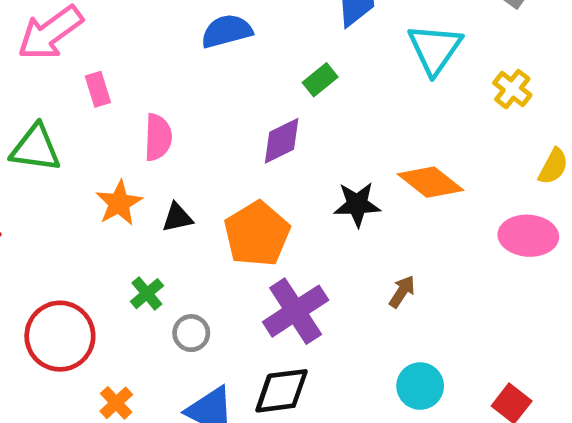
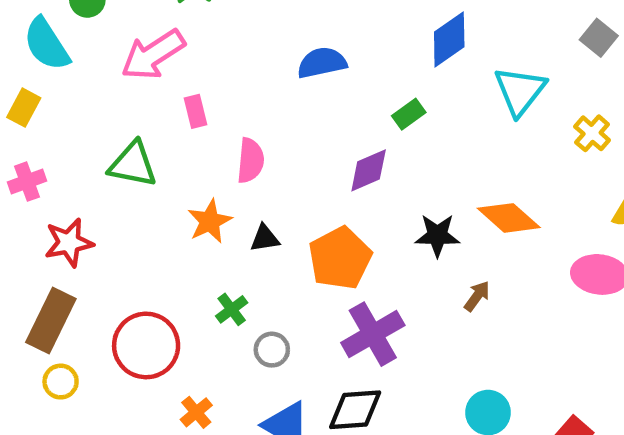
brown arrow: (402, 292) -> (477, 296), moved

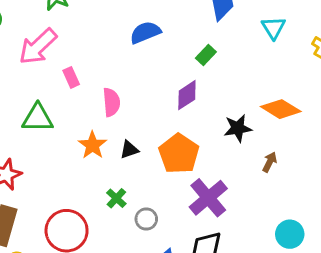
cyan triangle: (520, 91) -> (273, 28), size x0.7

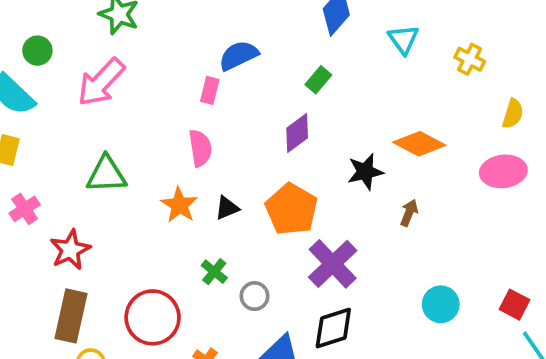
pink rectangle: (71, 77) -> (210, 90), moved, turned 42

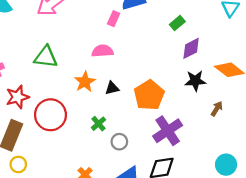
purple diamond: (297, 133) -> (191, 48), moved
pink semicircle: (200, 148) -> (102, 51), turned -95
red circle: (153, 317) -> (50, 115), moved

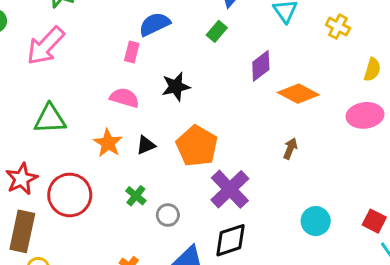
green rectangle: (177, 23) -> (217, 31), moved
purple diamond: (191, 48) -> (261, 66), moved
pink semicircle: (102, 51) -> (124, 98), turned 30
black star: (195, 81) -> (176, 87), moved

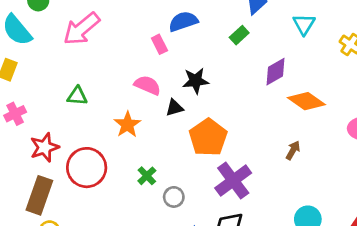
pink rectangle: (132, 52) -> (159, 44), turned -48
green triangle: (50, 119) -> (77, 96), size x0.7
black triangle: (146, 145) -> (174, 108), moved

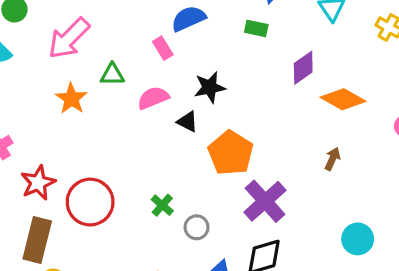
green rectangle: (239, 35) -> (256, 28), turned 60
pink semicircle: (148, 85) -> (153, 98), turned -40
green triangle: (77, 96) -> (112, 75), moved
black triangle: (174, 108) -> (188, 122), turned 48
orange star: (127, 125) -> (71, 99), moved

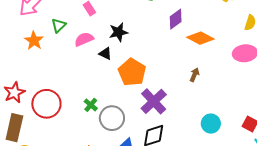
green triangle: (112, 75) -> (59, 25), turned -42
gray circle: (197, 227) -> (112, 118), size x1.6

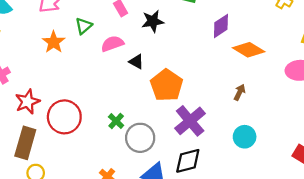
black star: (119, 32) -> (153, 21), moved
cyan circle: (211, 124) -> (245, 137), moved

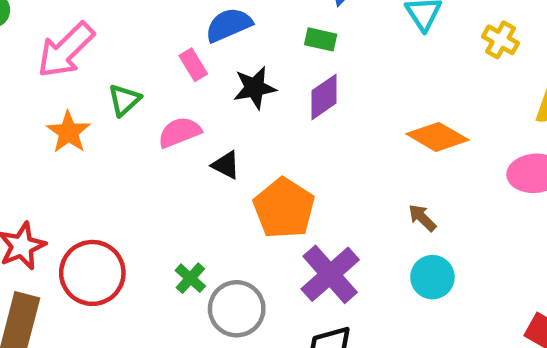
purple diamond: (221, 26) -> (324, 97), moved
brown arrow: (240, 92) -> (422, 218), turned -70
cyan circle: (245, 137) -> (432, 277), moved

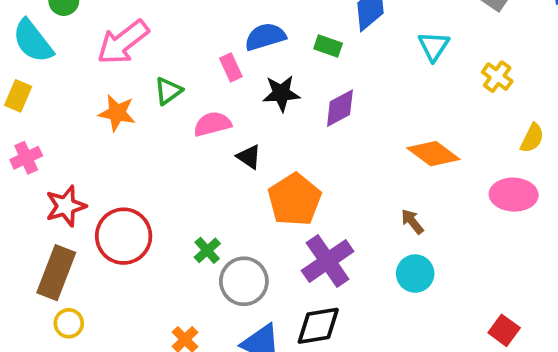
green rectangle: (321, 39) -> (328, 46), moved
orange star: (68, 132) -> (117, 113), turned -30

